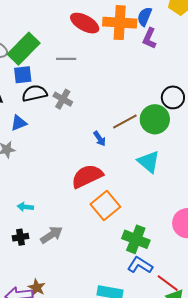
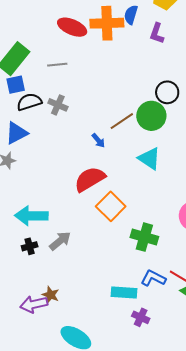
purple L-shape: (149, 38) -> (157, 33), moved
blue triangle: (19, 123) -> (16, 133), size x1.4
cyan arrow: (25, 207) -> (31, 216), size x2.0
blue L-shape: (140, 265) -> (153, 278), moved

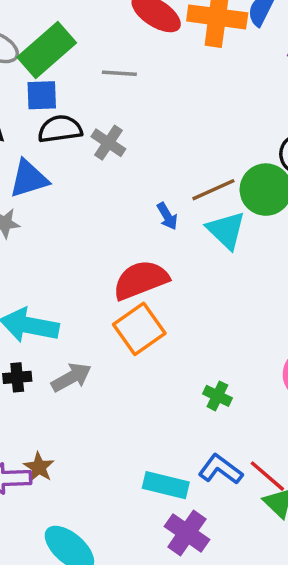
cyan triangle: (149, 159) -> (226, 230), moved
orange square: (111, 206) -> (139, 329), moved
green cross: (144, 237) -> (217, 396), size x0.6
purple cross: (141, 317) -> (187, 533), size x1.4

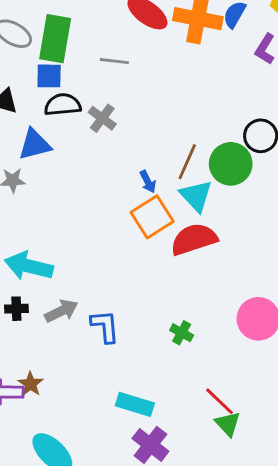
green rectangle: (47, 50) -> (55, 39), turned -42
brown line: (213, 190) -> (187, 162), turned -45
red semicircle: (141, 280) -> (194, 239), moved
orange square: (139, 329) -> (152, 217), moved
blue L-shape: (220, 469) -> (105, 326), moved, turned 45

